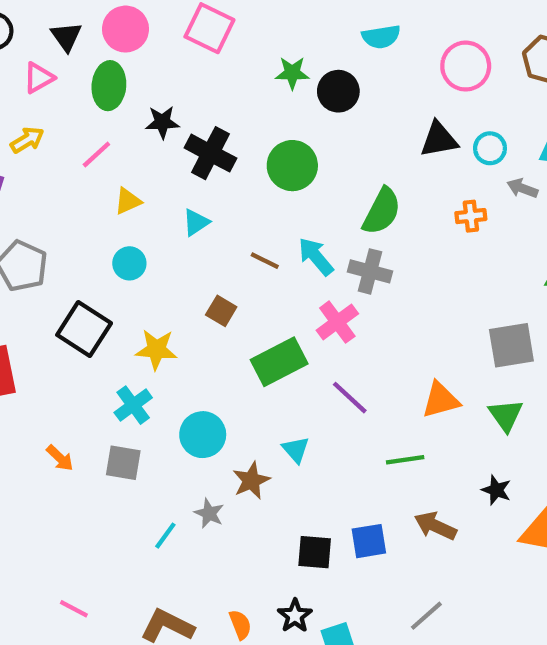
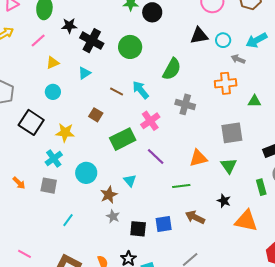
orange cross: (471, 216) -> (226, 83), moved, size x1.5
gray cross: (370, 271) -> (185, 104), moved
gray star: (209, 513) -> (113, 216), moved

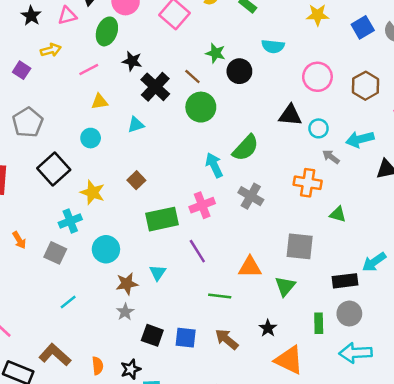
cyan arrow: (141, 90) -> (214, 165), moved
brown line: (117, 91) -> (192, 77), moved

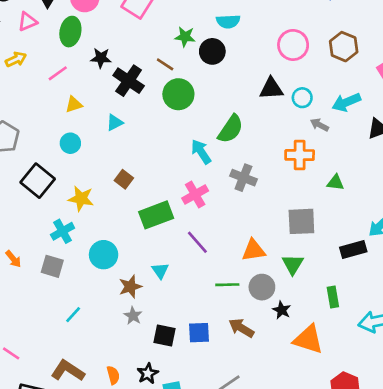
cyan semicircle: (273, 46) -> (228, 21), moved
gray circle: (349, 314) -> (262, 287), moved

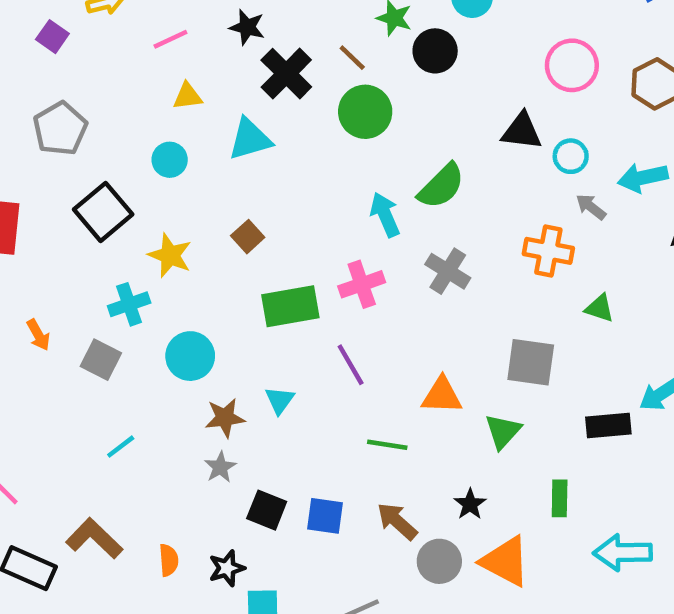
cyan triangle: (115, 123) -> (250, 139), size x1.5
gray circle: (262, 287) -> (439, 561), moved

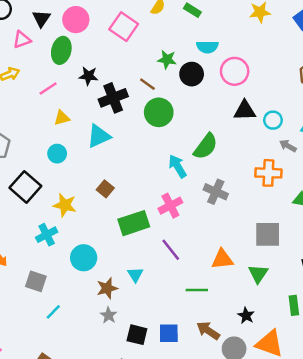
pink circle: (572, 65) -> (235, 71), moved
black cross: (286, 74) -> (113, 98), turned 32
gray square: (101, 360) -> (36, 281), moved

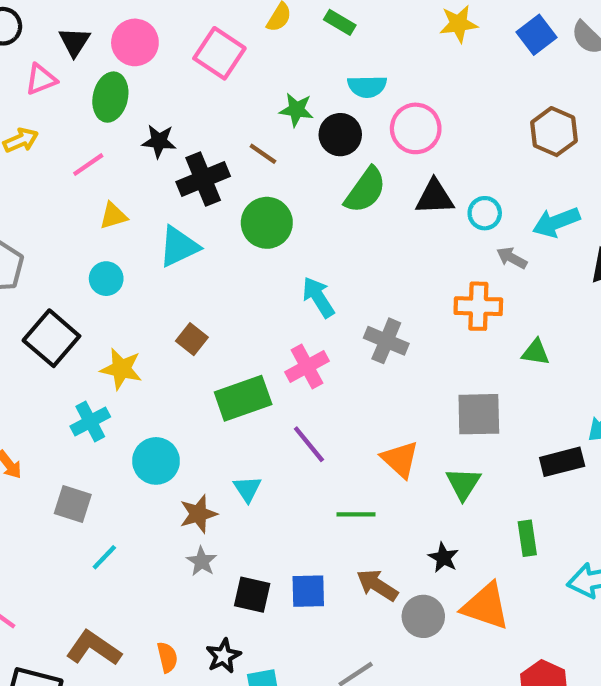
green circle: (159, 112) -> (267, 223), moved
green semicircle: (206, 146) -> (365, 190), moved
orange triangle: (222, 259) -> (400, 459), turned 50

